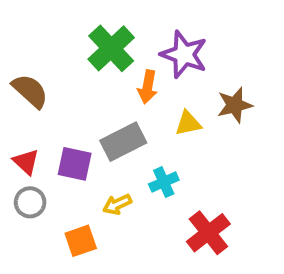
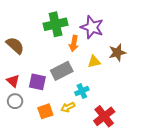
green cross: (111, 48) -> (56, 24), turned 30
yellow arrow: (117, 204) -> (68, 107), moved
orange square: (81, 241) -> (45, 111), moved

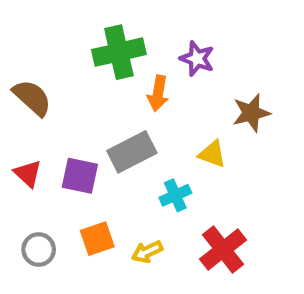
purple star: (92, 27) -> (197, 59), size x0.7
yellow triangle: (94, 62) -> (212, 154), moved, turned 32
gray circle: (15, 101) -> (39, 250), moved
yellow arrow: (68, 107) -> (147, 252), moved

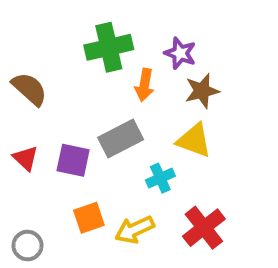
brown star: (251, 113) -> (202, 91), moved
yellow triangle: (212, 154) -> (194, 140), size x1.4
gray circle: (39, 250) -> (27, 246), moved
yellow arrow: (147, 252) -> (135, 230), size x1.4

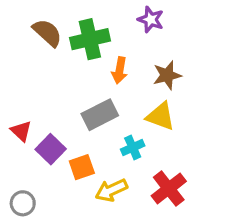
purple star: (180, 53) -> (151, 20), moved
brown semicircle: (29, 89) -> (47, 33), moved
purple square: (73, 160) -> (51, 149), moved, turned 32
orange square: (89, 218) -> (82, 167), moved

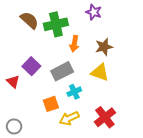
cyan cross: (133, 148) -> (74, 92), moved
purple square: (51, 149) -> (31, 66), moved

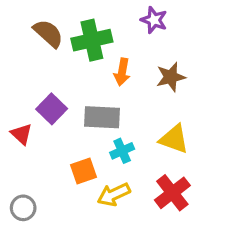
gray rectangle: (62, 71) -> (102, 117), turned 30
yellow triangle: (100, 72) -> (174, 139), moved

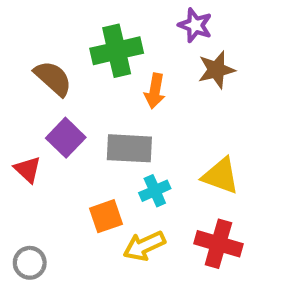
brown semicircle: (48, 33) -> (53, 78), moved
brown star: (171, 77) -> (216, 70), moved
red cross: (172, 193) -> (218, 244), turned -36

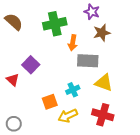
brown semicircle: (53, 78) -> (14, 22), moved
gray rectangle: (129, 148) -> (88, 61), moved

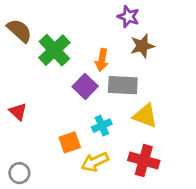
green cross: (55, 24) -> (54, 50), moved, turned -30
purple square: (31, 65) -> (85, 86), moved

